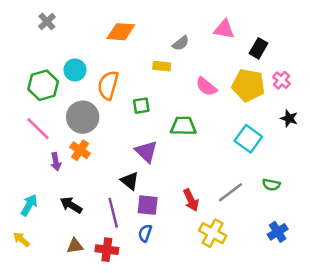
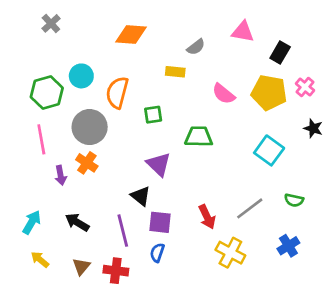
pink line: (38, 129) -> (41, 139), turned 36
blue cross: (278, 232) -> (288, 246), moved
yellow arrow: (21, 239) -> (40, 260), moved
brown triangle: (75, 246) -> (81, 266), turned -42

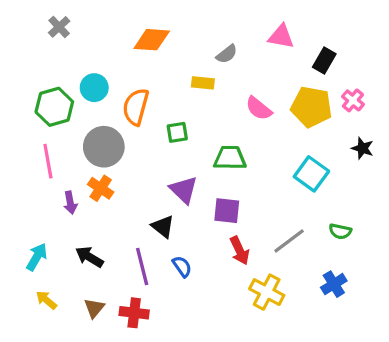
purple square: (160, 222) -> (227, 211), moved
blue semicircle: (157, 253) -> (182, 267), moved, turned 126

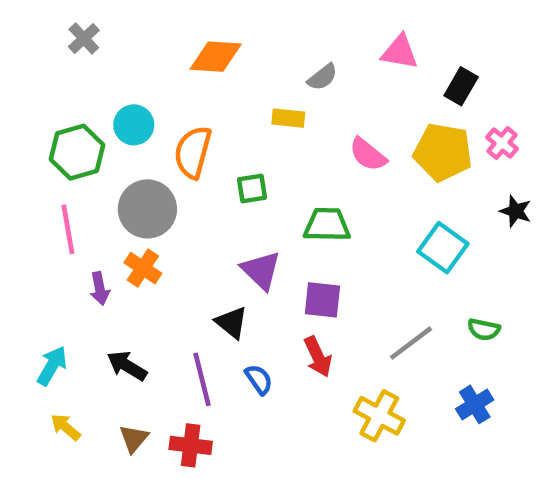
red arrow: (240, 251) -> (318, 357), moved

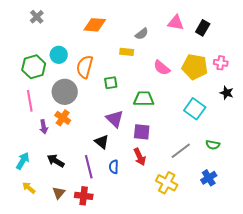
black rectangle: (461, 86) -> (203, 28), moved
pink cross: (502, 143) -> (221, 63), turned -32
blue semicircle: (259, 379) -> (114, 167), turned -144

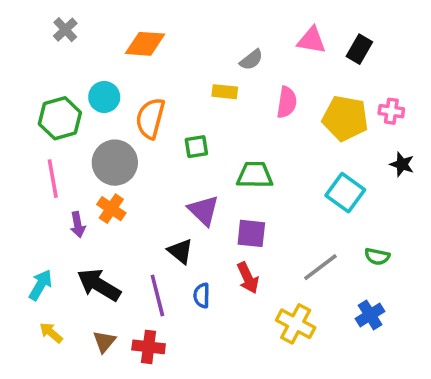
orange diamond: (95, 25) -> (145, 44), moved
pink semicircle: (162, 68) -> (287, 102), moved, turned -120
black arrow: (56, 161) -> (99, 285), size x1.4

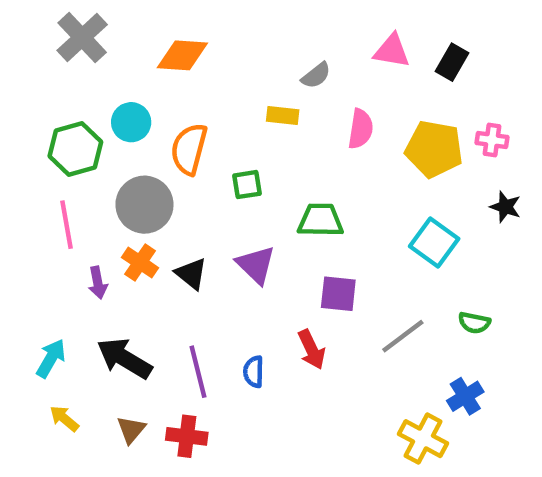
gray cross: (65, 30) -> (82, 38), size x1.6
purple square: (251, 233) -> (338, 294), moved
black triangle: (180, 251) -> (191, 274), moved
yellow cross: (296, 324) -> (423, 439), moved

